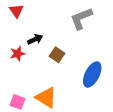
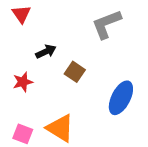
red star: (17, 54) -> (23, 82), moved

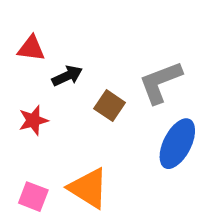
red triangle: (21, 14) -> (31, 48), moved, turned -48
gray L-shape: (106, 24) -> (160, 82), moved

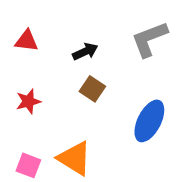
black arrow: (67, 76) -> (85, 52), moved
gray L-shape: (160, 82) -> (149, 39), moved

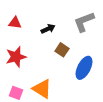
brown square: (92, 89) -> (62, 50), moved
red star: (28, 101) -> (16, 57), size x1.5

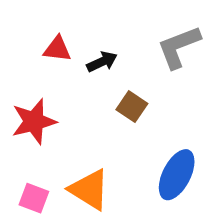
red triangle: (15, 23) -> (57, 49), moved
blue ellipse: (84, 68) -> (177, 175), moved

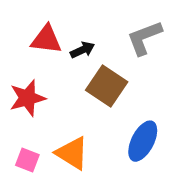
red triangle: (57, 49) -> (46, 40), size x1.4
brown square: (132, 107) -> (107, 86), size x1.6

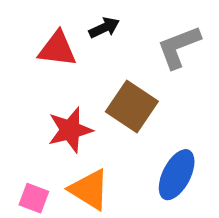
black arrow: (82, 50) -> (104, 28), moved
red star: (27, 98) -> (70, 130), moved

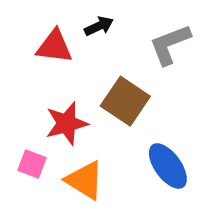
blue ellipse: (177, 175) -> (168, 166), turned -63
pink square: (34, 198) -> (32, 164), moved

